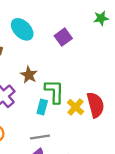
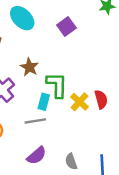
red semicircle: (95, 105) -> (101, 99), size x0.7
gray line: (40, 137) -> (35, 121), moved

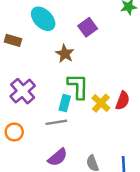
brown star: (29, 67) -> (65, 54), moved
red semicircle: (101, 99) -> (123, 101), turned 36

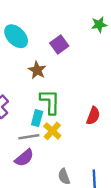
yellow cross: (101, 103) -> (52, 131), moved
purple semicircle: (58, 157) -> (24, 158), moved

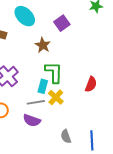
purple semicircle: (24, 158) -> (32, 120), turned 60

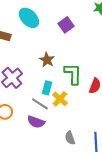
brown star: (43, 45) -> (47, 60), moved
green L-shape: (54, 72) -> (73, 74), moved
gray line: (36, 102) -> (40, 104), turned 42

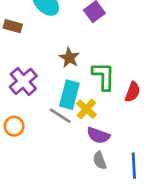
cyan rectangle: (47, 88) -> (69, 95), size x1.5
purple semicircle: (36, 122) -> (98, 135), moved

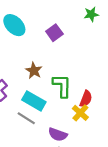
cyan rectangle: (69, 95) -> (34, 101), turned -75
yellow cross: (86, 109) -> (80, 113), moved

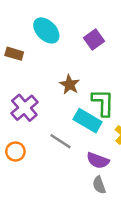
cyan rectangle: (34, 101) -> (88, 121), moved

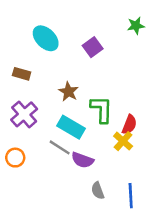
brown rectangle: (14, 54) -> (22, 74), moved
cyan rectangle: (88, 121) -> (71, 127), moved
purple semicircle: (98, 161) -> (82, 160), moved

